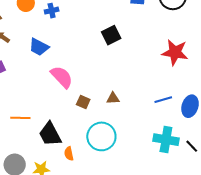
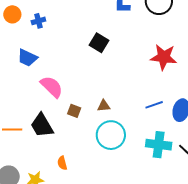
black square: (111, 35) -> (99, 43), turned -30
black trapezoid: (50, 134) -> (42, 125), moved
cyan circle: (101, 136) -> (111, 135), moved

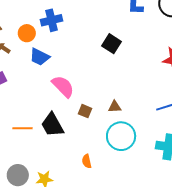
orange circle: (12, 14) -> (27, 33), moved
blue cross: (38, 21) -> (51, 20), size x1.5
orange semicircle: (62, 163) -> (87, 161), moved

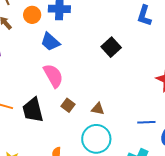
blue trapezoid: (40, 57) -> (50, 42), moved

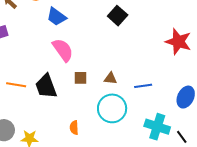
brown square: (68, 105) -> (80, 78), turned -32
blue line: (146, 122) -> (143, 86), moved

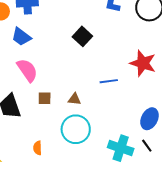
blue line: (143, 86) -> (109, 81), moved
black line: (182, 137) -> (147, 146), moved

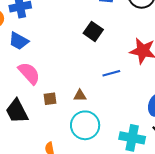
black square: (82, 36) -> (93, 31), moved

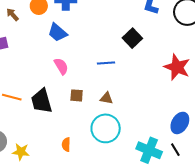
pink semicircle: (29, 73) -> (61, 66), size x0.7
blue line: (111, 73) -> (106, 63), moved

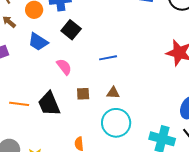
blue trapezoid: (58, 32) -> (38, 42), moved
black square: (132, 38) -> (71, 30), moved

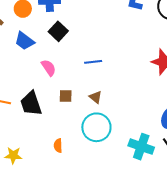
brown triangle: (113, 93) -> (96, 97), turned 32

